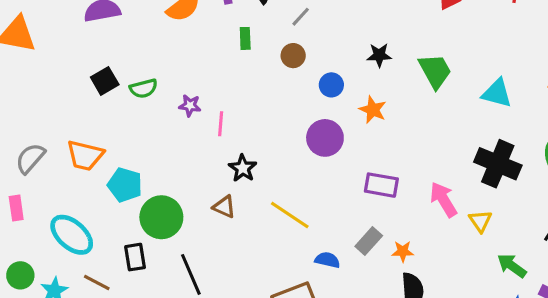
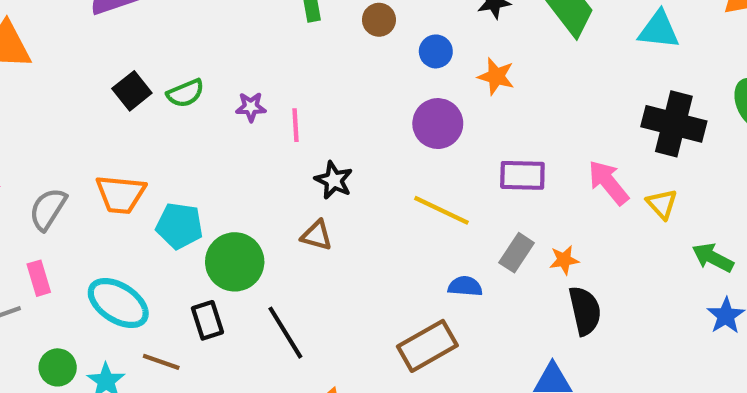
yellow line: (290, 215) -> (441, 210), moved

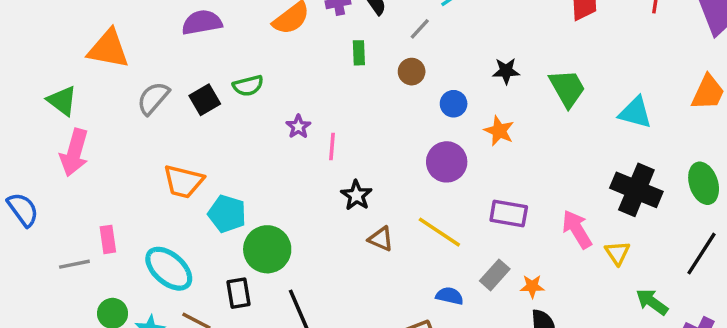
green semicircle: (185, 93) -> (248, 86), moved
purple star: (251, 107) -> (298, 127), turned 30
gray semicircle: (48, 209) -> (153, 98), moved
brown triangle: (317, 235) -> (381, 239), moved

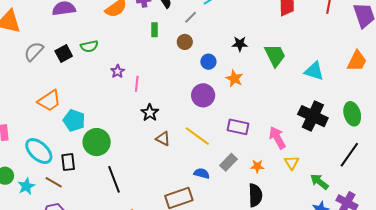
orange trapezoid: (183, 182) -> (49, 101), turned -50
yellow triangle: (617, 253) -> (292, 163), moved
orange star: (532, 286) -> (257, 166), moved
black rectangle: (238, 293) -> (68, 162), moved

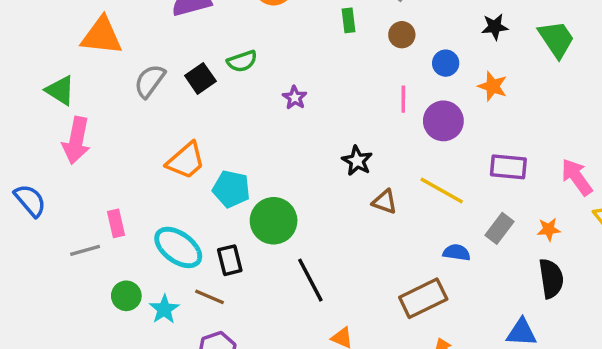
pink line: (137, 84) -> (403, 99), moved

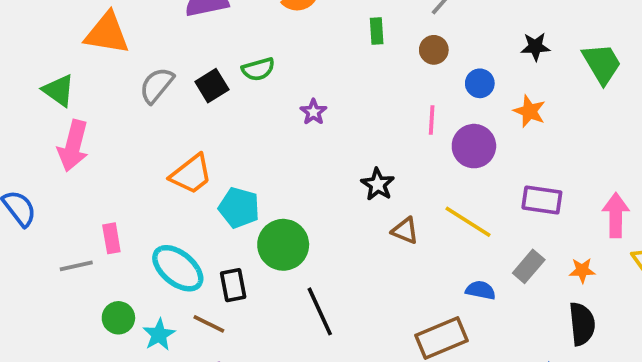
pink arrow: (577, 177) -> (616, 215), turned 33

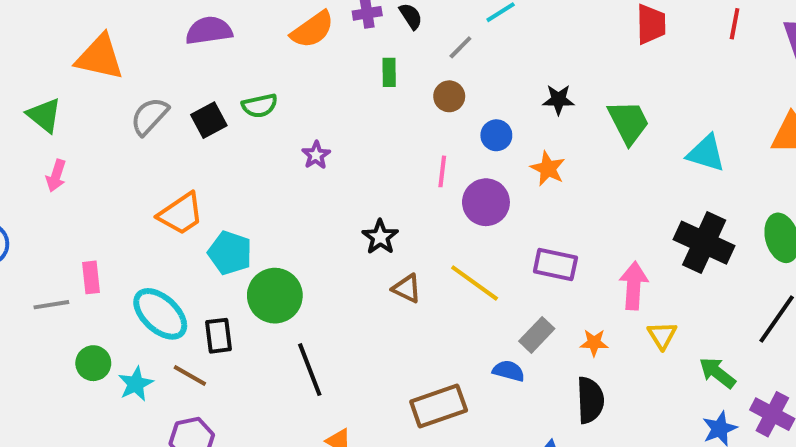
pink arrow: (73, 146) -> (56, 176), size x0.6
blue semicircle: (481, 290) -> (509, 371), moved

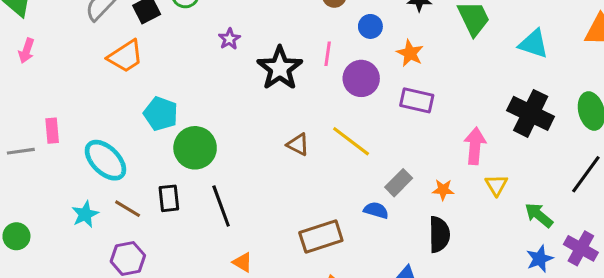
orange trapezoid: (181, 214) -> (125, 56), moved
black star: (380, 237) -> (280, 68), moved, size x1.6
purple rectangle: (555, 265) -> (417, 100), moved
black rectangle: (218, 336) -> (169, 198), moved
green circle: (93, 363) -> (16, 236), moved

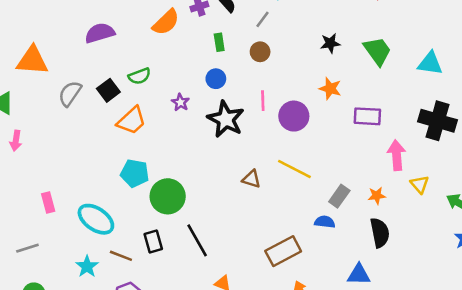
blue circle: (370, 26) -> (216, 79), moved
orange trapezoid: (125, 56) -> (132, 121), moved
purple rectangle: (417, 100) -> (367, 116), moved
gray line: (21, 151) -> (27, 248), moved

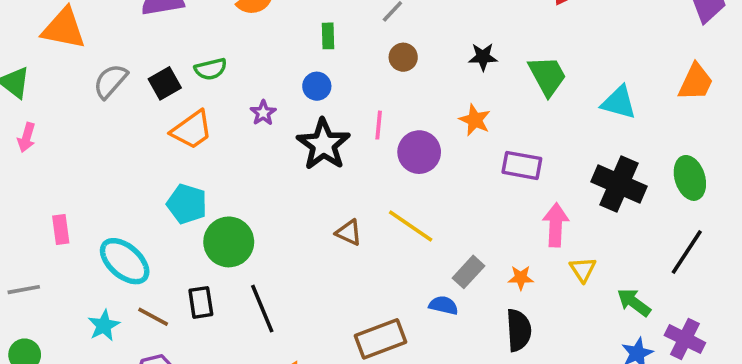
brown circle: (260, 52) -> (403, 57), moved

